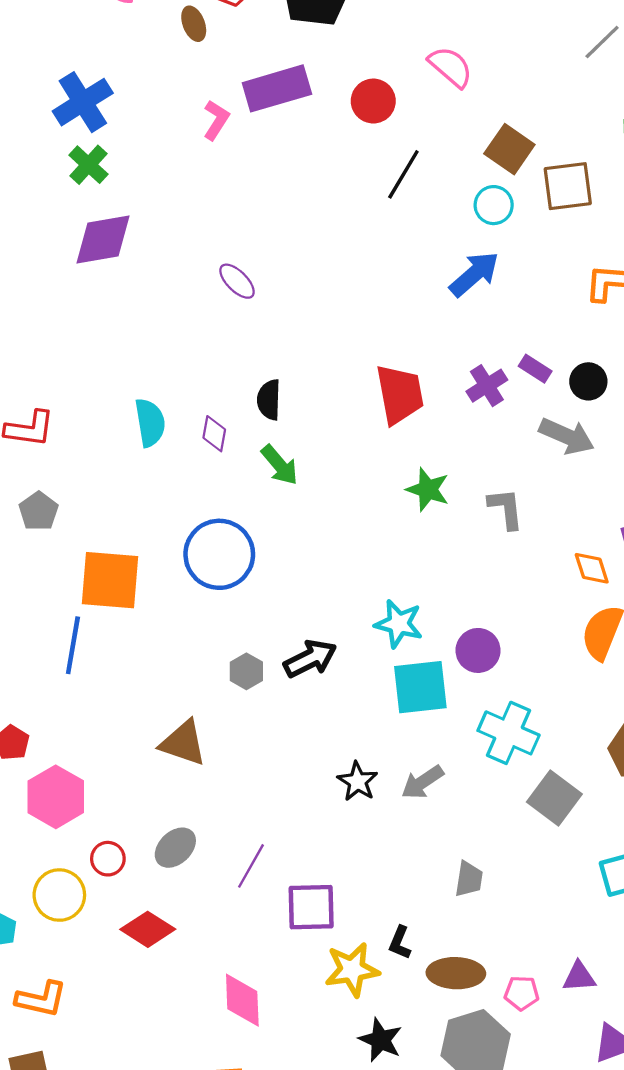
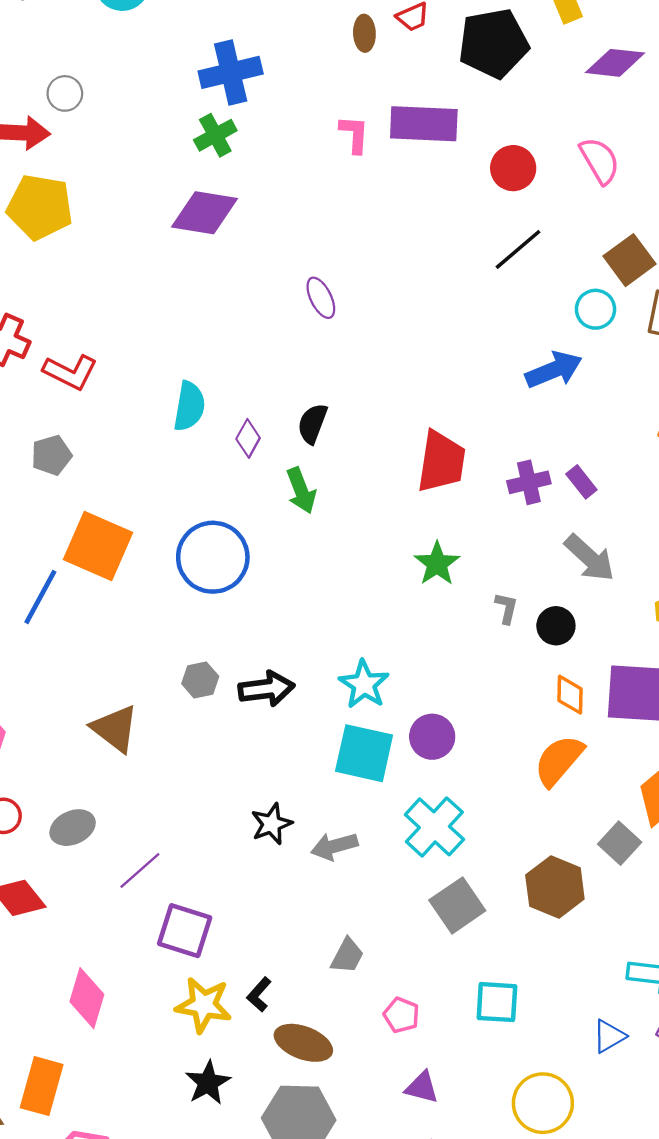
pink L-shape: (216, 120) -> (354, 134), turned -48
black circle: (588, 381) -> (556, 626), moved
gray L-shape: (506, 509) -> (506, 608), size x0.7
pink pentagon: (522, 993) -> (401, 1015), moved

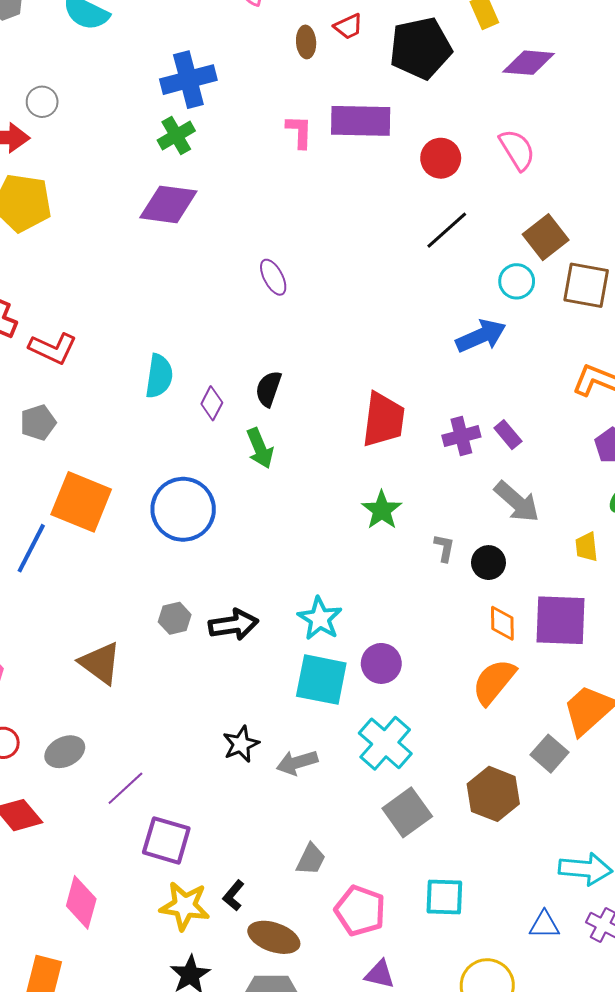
pink pentagon: (401, 1015) -> (360, 911), size x1.6
blue triangle: (609, 1036) -> (544, 925), turned 32

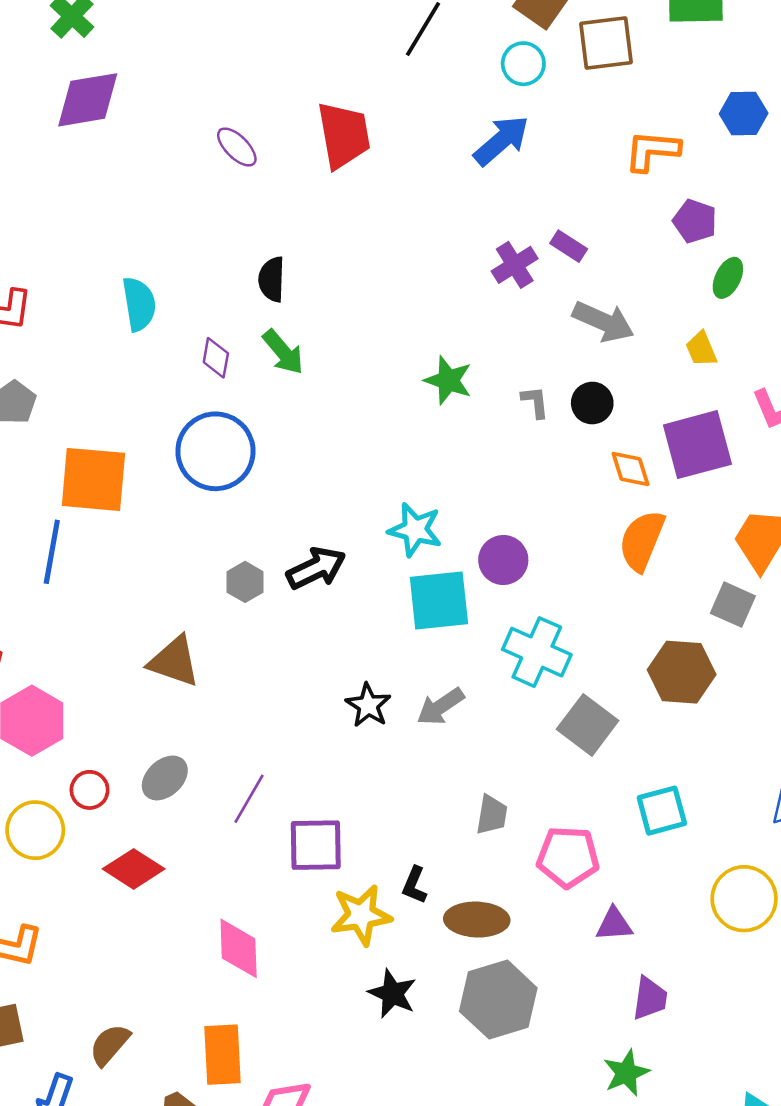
purple diamond: (212, 403) -> (216, 358), moved
red trapezoid: (383, 420) -> (344, 135), moved

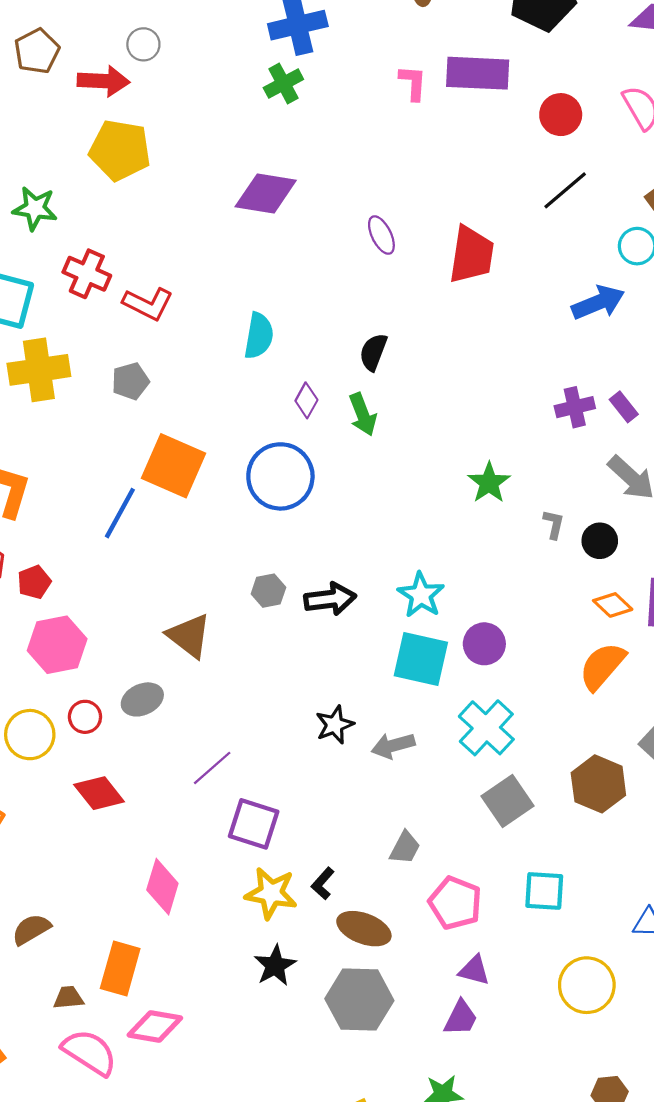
purple diamond: (88, 100) -> (266, 193), moved
orange diamond: (630, 469) -> (613, 605), turned -48
gray ellipse: (165, 778) -> (142, 699), moved
purple trapezoid: (650, 998) -> (461, 1018), moved

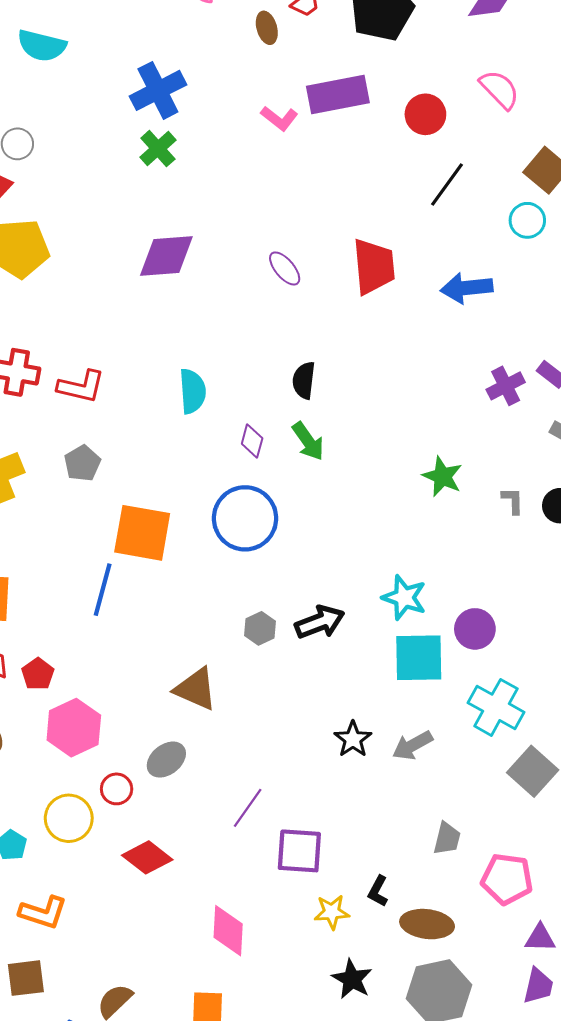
pink L-shape: (413, 83) -> (279, 118), turned 138
blue arrow: (598, 302) -> (467, 288), moved, turned -150
yellow star: (271, 893) -> (332, 912), size x0.7

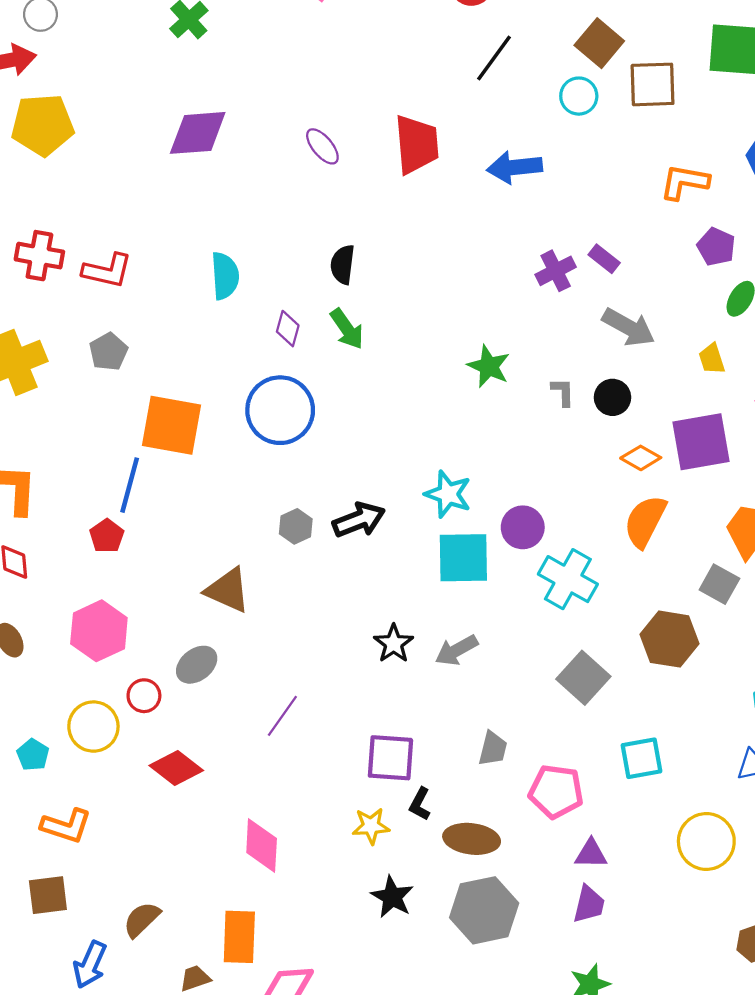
red pentagon: (38, 674) -> (107, 536), moved
cyan cross: (496, 707) -> (568, 579), moved
purple square: (299, 851) -> (390, 758), moved

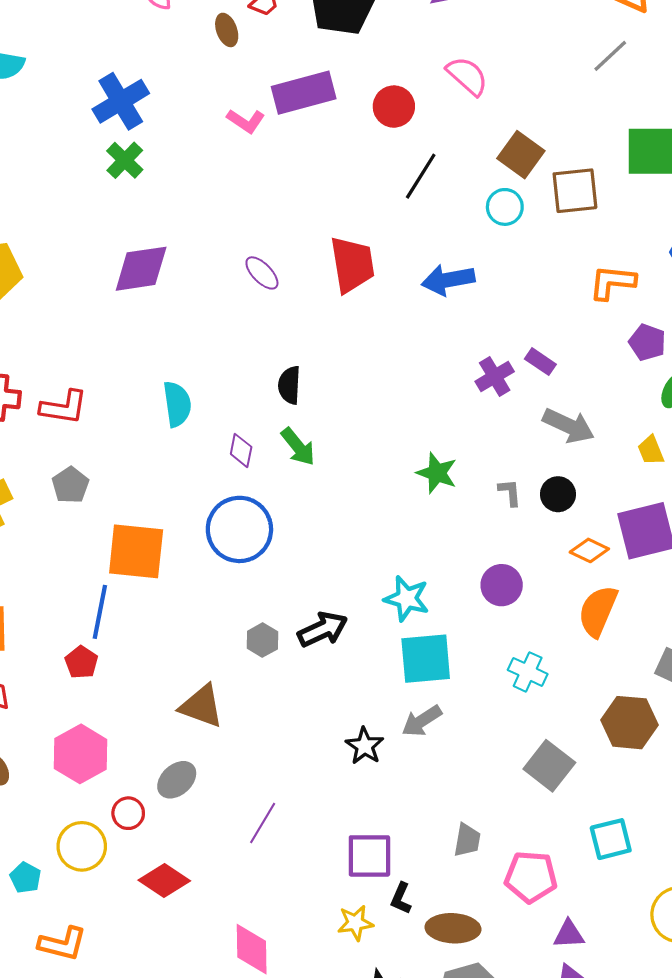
purple circle: (523, 527) -> (502, 585), moved
cyan cross: (568, 579) -> (528, 672), size x0.7
gray arrow: (457, 650) -> (422, 721), moved

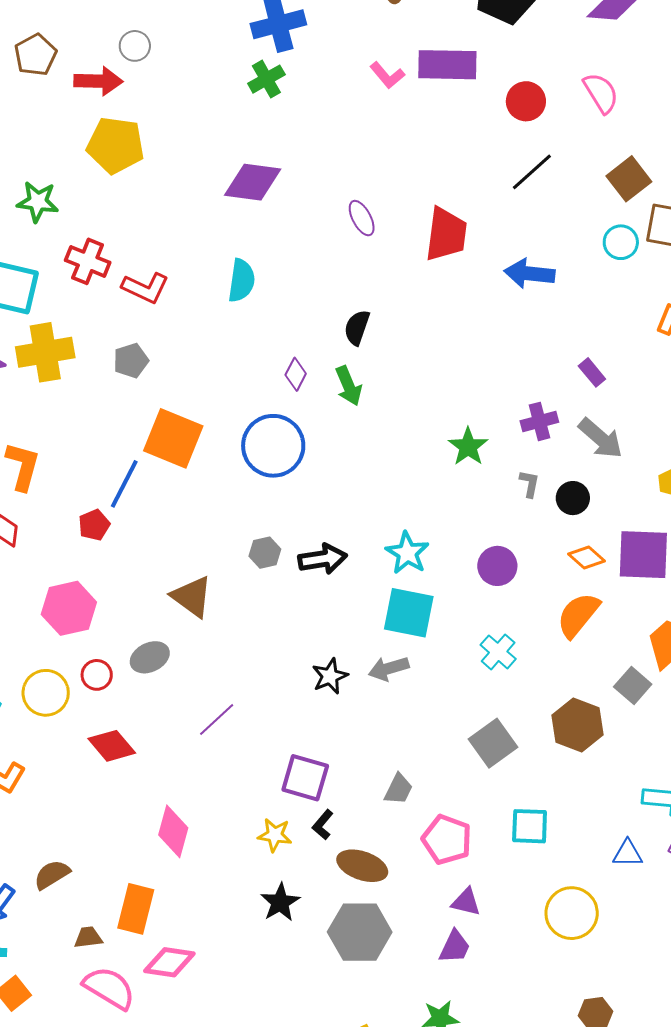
cyan circle: (505, 207) -> (621, 242), moved
purple cross: (495, 376) -> (539, 421), moved
cyan semicircle: (177, 404) -> (241, 281), moved

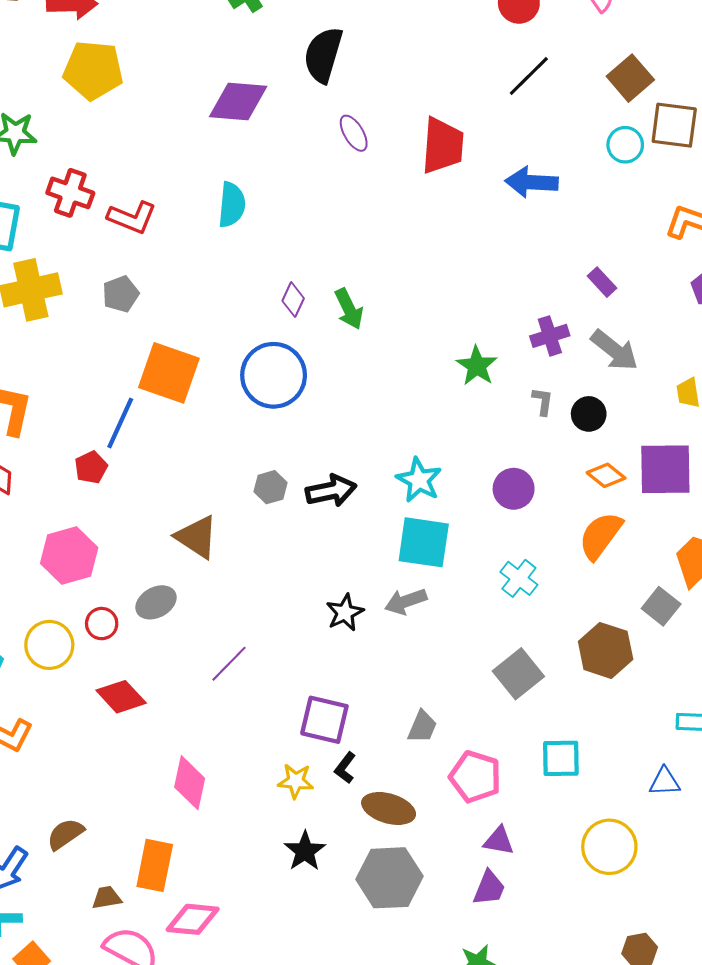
black semicircle: (357, 327) -> (323, 55), moved, size x1.5

